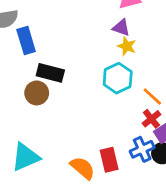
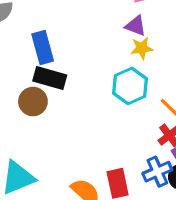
blue rectangle: (26, 40) -> (43, 47), moved
yellow star: (127, 46) -> (142, 48), turned -30

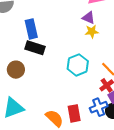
cyan hexagon: (130, 86) -> (78, 65), moved
brown circle: (33, 102) -> (16, 70), moved

